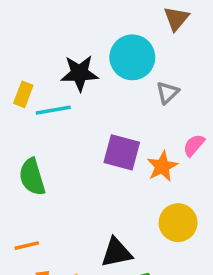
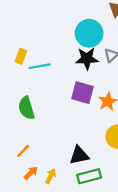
black star: (80, 73) -> (87, 59), moved
orange line: (27, 246) -> (23, 151), turned -32

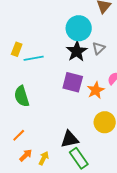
black star: (87, 59) -> (77, 51), turned -30
green rectangle: (89, 176) -> (79, 158), turned 70

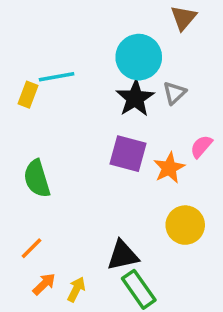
cyan line: (34, 58) -> (57, 77), moved

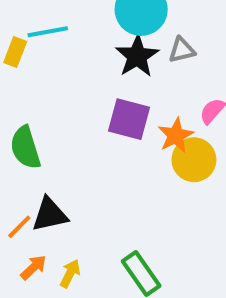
gray triangle: (174, 93) -> (182, 50), turned 30
yellow circle: (185, 225) -> (194, 160), moved
black triangle: (123, 255) -> (50, 215), moved

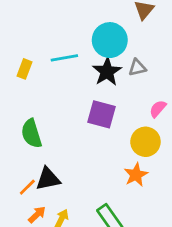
cyan line: (48, 32) -> (64, 58), moved
orange star: (176, 135) -> (136, 175), moved

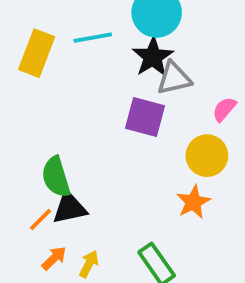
gray triangle: (137, 68) -> (174, 78), moved, size x1.4
yellow rectangle: (25, 69) -> (37, 53), size x1.6
green semicircle: (31, 134) -> (56, 177), moved

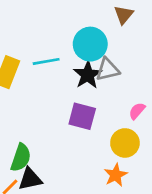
gray triangle: (174, 78) -> (108, 69), moved
green semicircle: (56, 177) -> (21, 158), turned -144

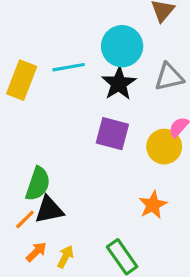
gray triangle: (108, 69) -> (169, 77), moved
yellow circle: (125, 143) -> (164, 147), moved

